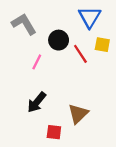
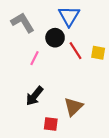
blue triangle: (90, 17) -> (69, 16), moved
yellow square: (102, 45) -> (98, 53), moved

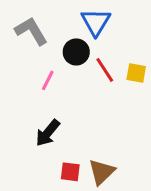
brown triangle: (73, 107) -> (102, 172), moved

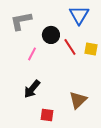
blue triangle: (96, 22) -> (79, 15), moved
gray L-shape: (31, 31) -> (21, 21), turned -70
brown triangle: (102, 172) -> (78, 100), moved

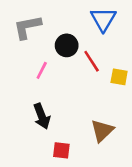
yellow square: (91, 49) -> (119, 77), moved
black arrow: (32, 89) -> (42, 116), turned -60

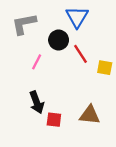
blue triangle: (103, 19) -> (77, 17), moved
brown triangle: (102, 131) -> (90, 115), turned 50
red square: (61, 150) -> (54, 120), moved

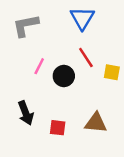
black circle: (59, 40) -> (64, 76), moved
black arrow: (37, 102) -> (26, 113), moved

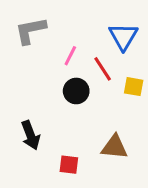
blue triangle: (82, 18) -> (123, 37), moved
pink line: (39, 66) -> (70, 56), moved
red square: (58, 128) -> (69, 165), moved

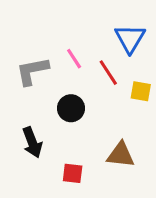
gray L-shape: (31, 31) -> (32, 71), moved
pink line: (70, 56) -> (74, 59), turned -60
black circle: (76, 91) -> (71, 108), moved

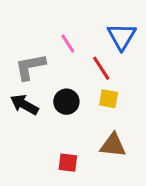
pink line: (74, 59) -> (68, 44), moved
yellow square: (141, 91) -> (109, 99), moved
black arrow: (32, 142) -> (24, 105), moved, turned 140

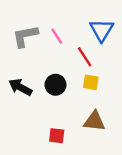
gray L-shape: (30, 67) -> (25, 36), moved

